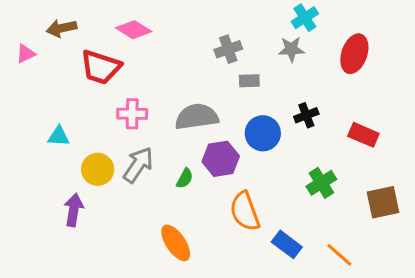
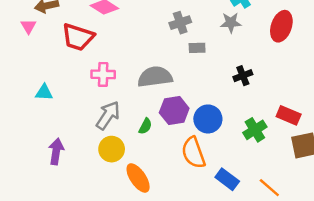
pink triangle: (26, 54) -> (28, 26), moved, turned -35
blue circle: (263, 133) -> (208, 119), moved
red rectangle: (363, 135) -> (289, 115), moved
yellow circle: (98, 169) -> (112, 149), moved

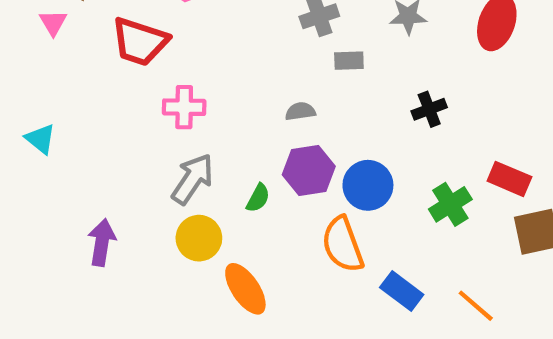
gray semicircle: (155, 77) -> (300, 111), moved, size x0.5
cyan triangle: (44, 92) -> (40, 139), moved, turned 36

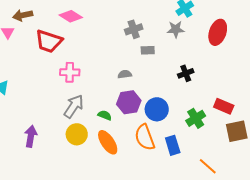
green semicircle: (258, 198) -> (105, 115), turned -96
orange ellipse: (245, 289) -> (108, 142), moved
blue rectangle: (402, 291) -> (173, 145), moved, turned 36

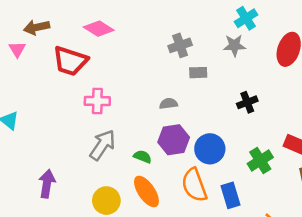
yellow circle: (77, 134) -> (106, 201), moved

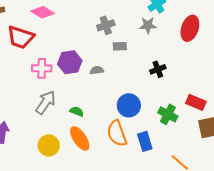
purple hexagon: (174, 140) -> (70, 62), moved
green cross: (260, 160) -> (168, 114), turned -30

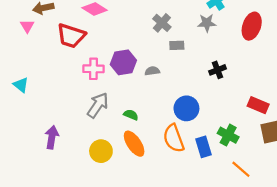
gray cross: (106, 25) -> (162, 23), turned -30
green cross: (168, 114) -> (228, 135), moved

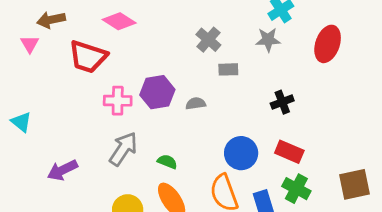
red rectangle: (258, 105) -> (289, 152), moved
purple arrow: (52, 137) -> (62, 170), moved, turned -125

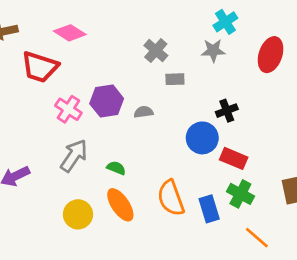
pink cross: (118, 101) -> (68, 109), turned 32
blue circle: (241, 153) -> (202, 138), moved

